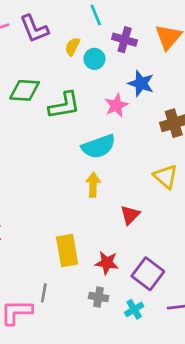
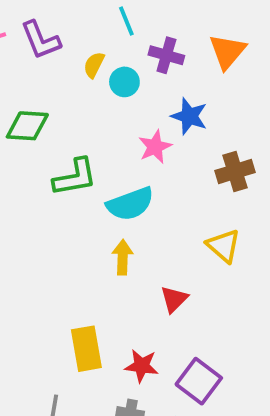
green L-shape: (64, 105) -> (75, 177), moved

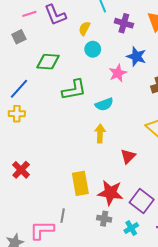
cyan circle: (124, 82) -> (93, 49), moved
cyan semicircle: (130, 204) -> (104, 104), size x0.7
red star: (142, 366) -> (110, 193), size x1.4

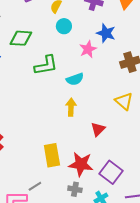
gray line: (63, 216) -> (35, 186), turned 48

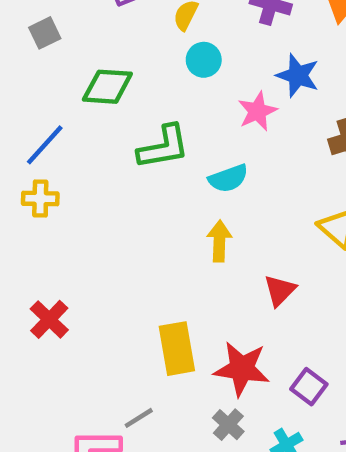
purple square: (111, 172) -> (309, 387), size x0.7
gray cross: (75, 189) -> (228, 425), turned 32

